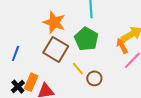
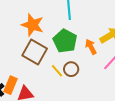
orange arrow: (122, 46) -> (91, 47), moved
brown circle: (94, 78) -> (71, 69), moved

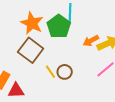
green pentagon: (65, 41) -> (59, 26), moved
orange arrow: (91, 47) -> (91, 41), moved, turned -98

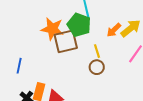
brown square: (31, 50) -> (66, 41), moved, turned -35
yellow line: (50, 72) -> (97, 51), moved, turned 32

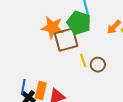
yellow line: (97, 51) -> (83, 61), moved
blue line: (19, 66) -> (23, 87), moved

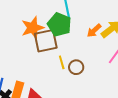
orange star: (52, 27) -> (33, 28), turned -30

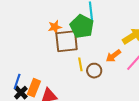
orange star: (33, 28) -> (55, 27), size x0.6
orange arrow: (94, 31) -> (113, 56), moved

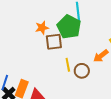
brown square: (67, 41) -> (54, 42), size x0.7

